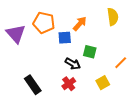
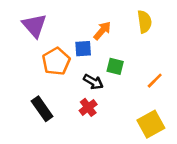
orange pentagon: (44, 23) -> (56, 61), moved, turned 30
purple triangle: (16, 34) -> (34, 26), moved
yellow square: (103, 83) -> (151, 124), moved, size x1.5

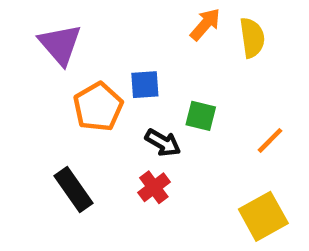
orange arrow: (102, 31) -> (205, 24), moved

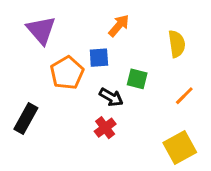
orange arrow: (205, 24) -> (119, 26), moved
yellow semicircle: (252, 38) -> (177, 44), moved
black rectangle: (74, 190) -> (26, 119), moved, turned 64

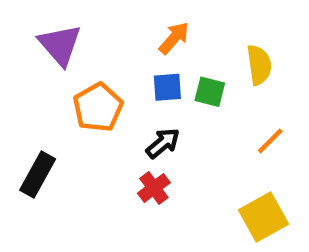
blue square: (99, 58) -> (167, 87), moved
green square: (137, 79) -> (210, 92), moved
black arrow: (111, 97) -> (163, 143), turned -70

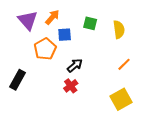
orange arrow: (174, 38) -> (52, 17), moved
blue square: (167, 87) -> (65, 35), moved
green square: (210, 92) -> (90, 23), moved

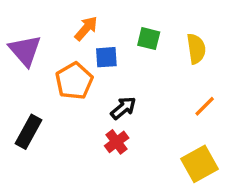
purple triangle: (28, 20) -> (25, 50), moved

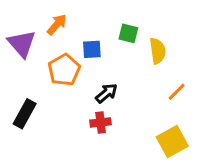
orange arrow: (86, 28) -> (57, 25), moved
yellow semicircle: (196, 49) -> (158, 51), moved
red cross: (117, 142) -> (101, 122), turned 30

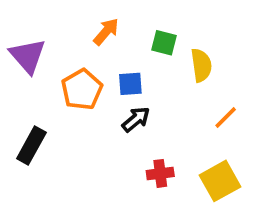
orange arrow: (57, 25) -> (106, 32), moved
blue square: (92, 49) -> (130, 84), moved
red cross: (101, 122) -> (160, 173), moved

